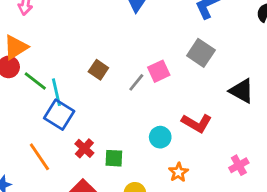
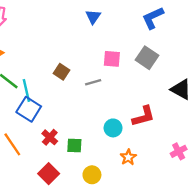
pink square: (159, 71) -> (112, 59), moved, turned 30
gray line: (136, 82) -> (93, 82), turned 35
red L-shape: (197, 123) -> (143, 116), turned -45

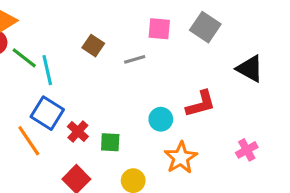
blue square: (29, 109) -> (47, 113), moved
orange star: (128, 157) -> (181, 158), size x1.5

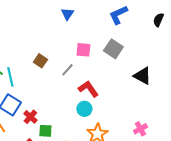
gray line: (135, 59) -> (67, 70), turned -32
red L-shape: (201, 104) -> (88, 89), moved, turned -110
green square: (110, 142) -> (45, 131), moved

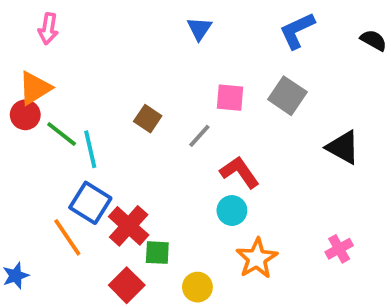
black semicircle: (158, 20) -> (374, 40), turned 96
red cross: (30, 117) -> (129, 226), size x1.5

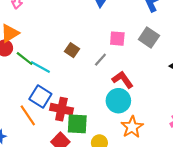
cyan line: (90, 149) -> (40, 67), turned -48
cyan circle: (232, 211) -> (118, 101), size x1.5
red cross: (129, 226) -> (61, 109), turned -30
green square: (157, 253) -> (77, 124), size x1.5

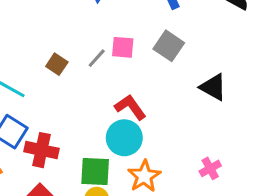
gray line: (100, 60) -> (97, 58), moved
green square: (77, 124) -> (95, 172), moved

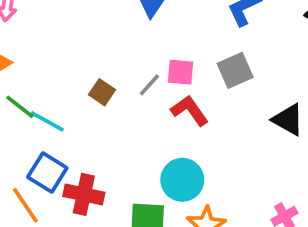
gray square: (169, 46) -> (235, 70), turned 32
red L-shape: (130, 107) -> (190, 110), moved

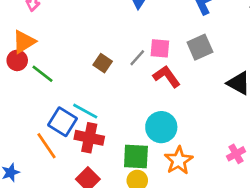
cyan line: (47, 121) -> (85, 111), moved

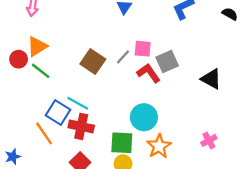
orange triangle: (24, 42) -> (37, 46), moved
gray square: (200, 47) -> (167, 61), moved
brown square: (103, 63) -> (93, 61), size x1.5

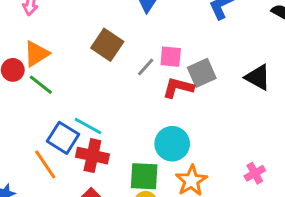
brown square: (93, 61) -> (107, 45), moved
red L-shape: (149, 73) -> (178, 88), turned -40
black triangle: (211, 79) -> (258, 77), moved

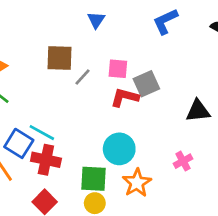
brown square: (107, 45) -> (60, 58), turned -32
gray line: (146, 67) -> (83, 77), moved
black triangle: (258, 77) -> (198, 111), moved, turned -35
pink cross: (255, 173) -> (183, 161), moved

